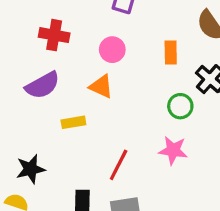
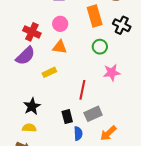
red cross: (54, 35) -> (32, 32), moved, turned 30
orange rectangle: (171, 52) -> (95, 16), size x1.5
green circle: (180, 106) -> (100, 47), moved

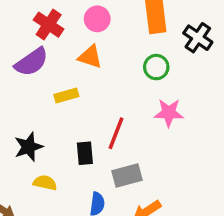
black rectangle: (67, 117) -> (85, 153), moved
yellow semicircle: (29, 128) -> (45, 183), moved

